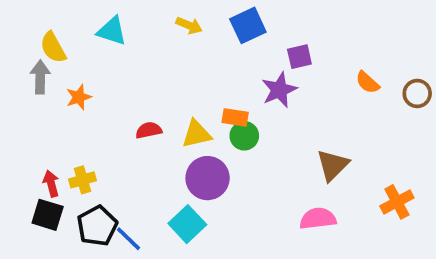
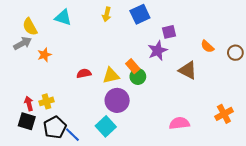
yellow arrow: (189, 25) -> (107, 14), turned 80
gray arrow: (40, 77) -> (23, 43), turned 60
orange rectangle: (235, 117) -> (133, 66), turned 40
brown triangle: (333, 165) -> (188, 70), moved, turned -48

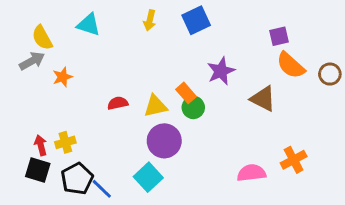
purple square: (169, 32) -> (279, 36), moved
orange semicircle: (207, 46) -> (291, 65), size x1.5
orange cross: (224, 114) -> (294, 160), moved

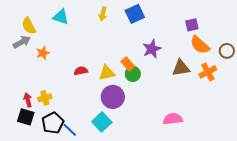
brown triangle: (263, 99) -> (181, 68), turned -36
orange cross: (294, 160) -> (208, 72), moved

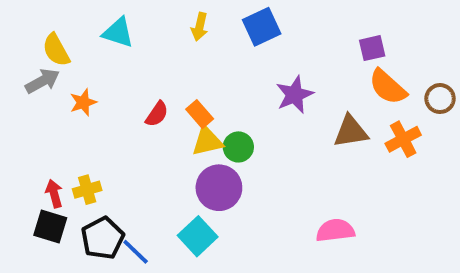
orange rectangle: (128, 64) -> (200, 114), moved
red semicircle: (81, 71) -> (157, 114), moved, turned 136
green circle: (133, 74) -> (238, 147), moved

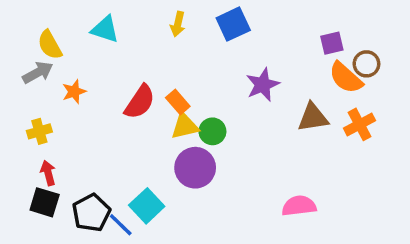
brown circle: (440, 99) -> (366, 64), moved
red semicircle: (157, 114) -> (140, 102), size x1.5
yellow cross: (87, 190) -> (39, 131), moved
cyan square: (198, 236) -> (147, 206), moved

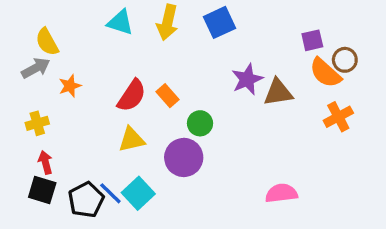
yellow arrow: (178, 24) -> (167, 22), size x1.5
cyan triangle: (105, 29) -> (120, 22), moved
brown triangle: (313, 118) -> (278, 92), moved
yellow triangle: (185, 126) -> (132, 140), moved
blue line: (121, 225) -> (110, 193), moved

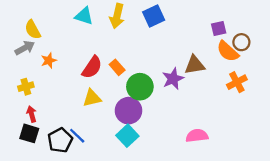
purple star: (247, 79) -> (173, 79), moved
green circle: (200, 123) -> (140, 87), size x1.5
cyan square: (138, 193) -> (127, 136), moved

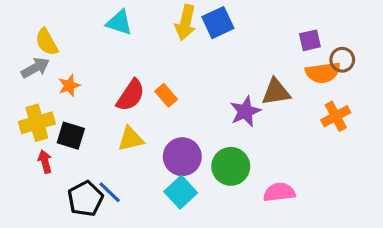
yellow arrow: (117, 16) -> (186, 23), moved
orange semicircle: (228, 51) -> (323, 73), turned -50
yellow cross: (26, 87) -> (37, 123), size x1.5
green circle: (140, 87) -> (231, 166), moved
black square: (29, 133) -> (71, 136), moved

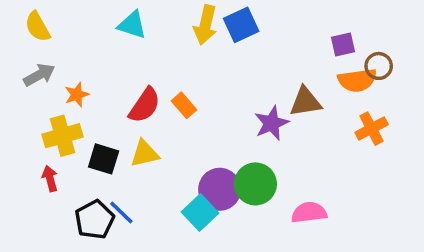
yellow semicircle: (47, 42) -> (37, 27), moved
yellow cross: (37, 123) -> (62, 136), moved
black square: (71, 136) -> (104, 159), moved
purple circle: (182, 157) -> (220, 189), moved

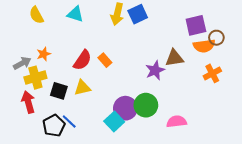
yellow semicircle: (37, 27) -> (36, 15), moved
purple square: (343, 45) -> (196, 25), size x1.5
gray arrow: (39, 75) -> (22, 63), moved
red arrow: (50, 179) -> (28, 102), size x1.5

